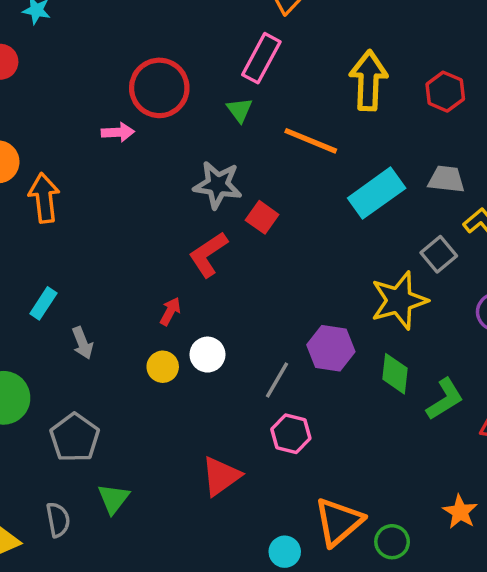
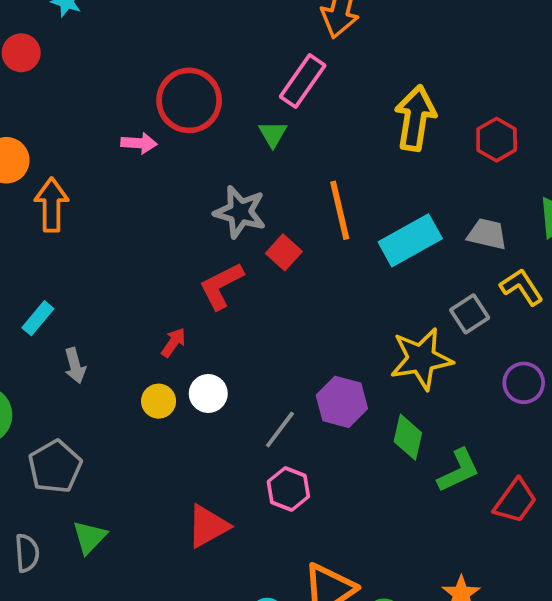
orange line: (311, 141) -> (340, 210), moved, turned 48

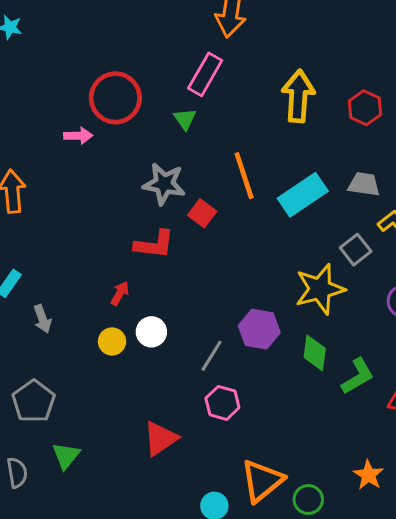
red L-shape: (221, 286) -> (154, 244), turned -141

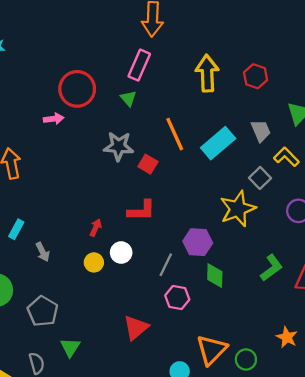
gray trapezoid: (364, 184) -> (261, 131), turned 65
red L-shape: (154, 244) -> (141, 211), moved
green diamond: (315, 353) -> (215, 276), moved

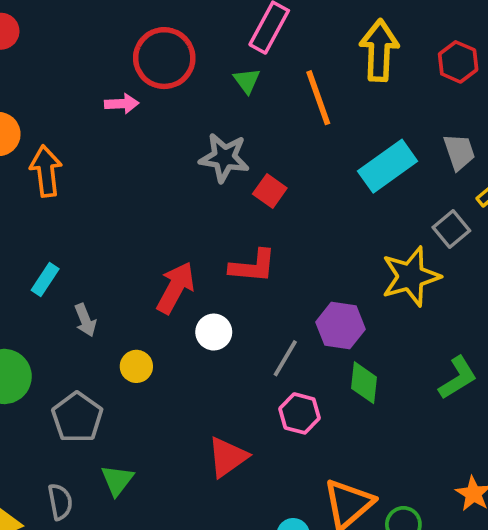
orange line: (175, 134) -> (318, 98), moved
red arrow: (96, 228) -> (176, 288), size x1.8
yellow circle: (94, 262) -> (136, 366), moved

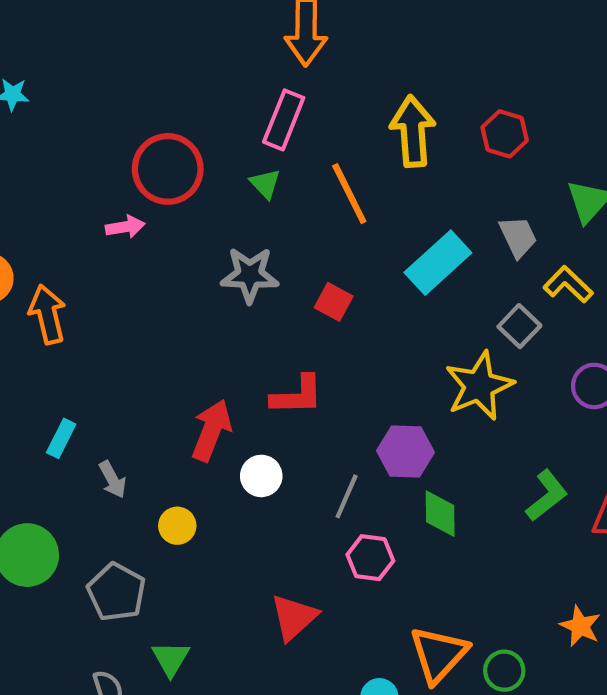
red square: (270, 191) -> (334, 302), moved

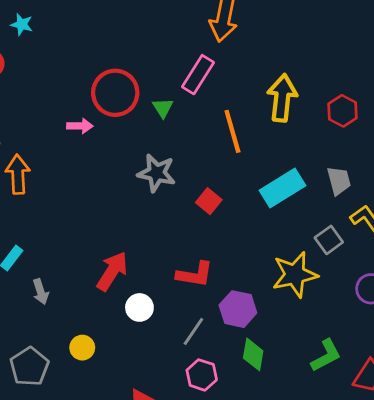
green triangle: (265, 184) -> (163, 108), moved
red L-shape: (297, 395) -> (195, 274), moved
yellow circle: (177, 526) -> (82, 348), moved

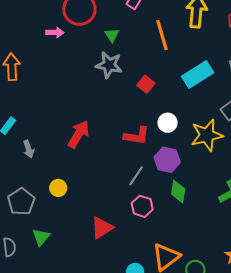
green triangle: (163, 108) -> (112, 35), moved
white circle: (139, 307) -> (167, 123), moved

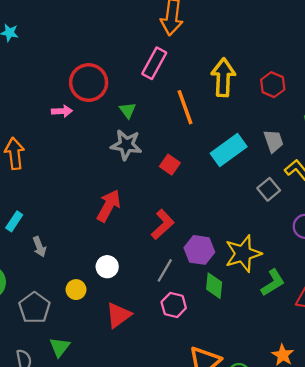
white circle: (167, 123) -> (107, 267), moved
red arrow: (79, 134) -> (109, 206), moved
yellow star: (207, 135) -> (243, 254), moved
red L-shape: (137, 136) -> (163, 224), turned -48
red triangle: (102, 228) -> (118, 315), moved

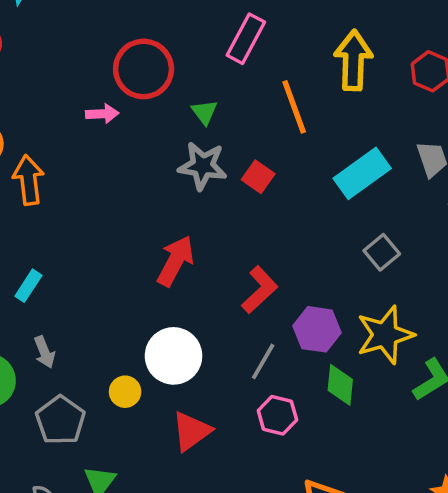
red square: (170, 165) -> (258, 177), moved
gray square: (269, 189) -> (382, 252), moved
gray arrow: (39, 247) -> (44, 352), moved
white circle: (107, 267) -> (174, 356), size x1.6

